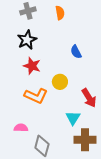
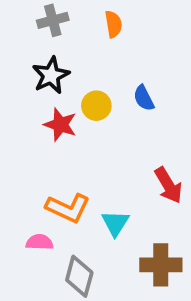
yellow circle: (60, 82) -> (96, 106), moved
orange L-shape: (36, 96) -> (68, 208), moved
cyan triangle: (73, 118) -> (115, 223), moved

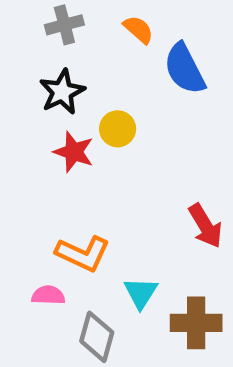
orange semicircle: (113, 24) -> (138, 29), turned -40
blue semicircle: (144, 98) -> (185, 69), moved, size x1.6
cyan triangle: (115, 223) -> (141, 293), moved

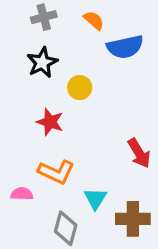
blue semicircle: (185, 69) -> (125, 47), turned -75
red star: (74, 152) -> (50, 122), moved
pink semicircle: (48, 295) -> (22, 194), moved

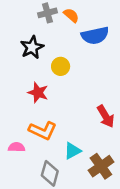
gray cross: (44, 17) -> (47, 13), moved
cyan triangle: (95, 198) -> (72, 151), turned 30
brown cross: (133, 219) -> (101, 166), turned -35

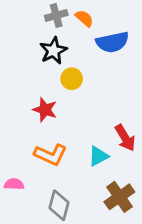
black star: (32, 47) -> (53, 51), moved
pink semicircle: (17, 147) -> (14, 184), moved
cyan triangle: (72, 151) -> (98, 156), moved

